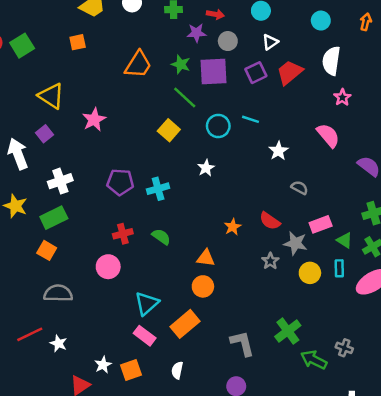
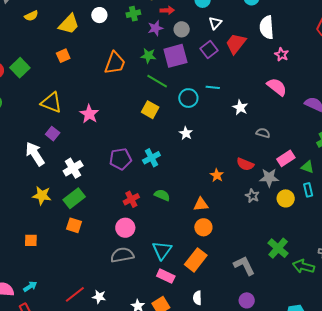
gray semicircle: (58, 293) -> (122, 255), moved

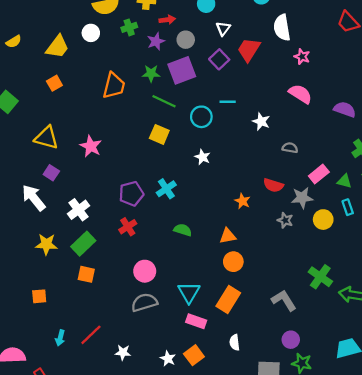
red cross: (131, 199) -> (128, 227), moved
cyan arrow: (30, 287) -> (60, 338), moved, turned 144
red line: (75, 294) -> (91, 335), moved

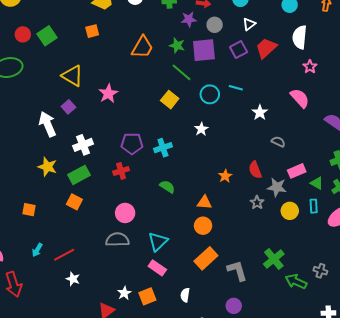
red semicircle: (273, 185) -> (255, 170), turned 36
orange rectangle: (228, 300) -> (206, 258), moved
white star: (123, 352) -> (73, 279), moved

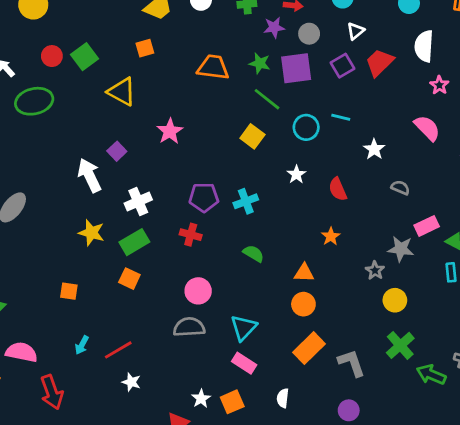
orange trapezoid: (142, 47) -> (213, 67), turned -110
yellow triangle: (73, 76) -> (122, 92), moved
red semicircle: (255, 170) -> (338, 189), moved
red cross: (121, 171) -> (191, 235), turned 35
yellow circle: (290, 211) -> (395, 300), moved

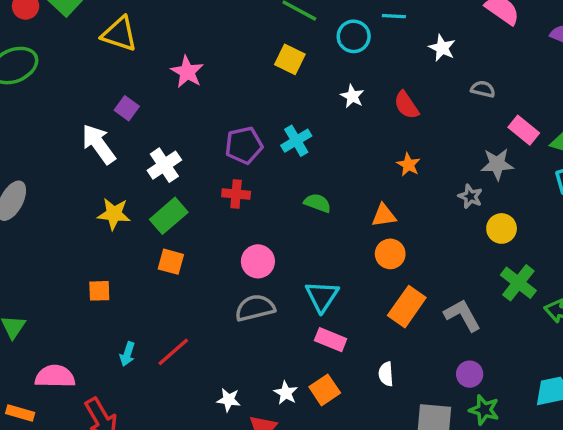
pink rectangle: (427, 226) -> (524, 130), turned 75
white star: (131, 382) -> (229, 400), moved

